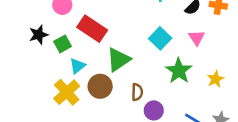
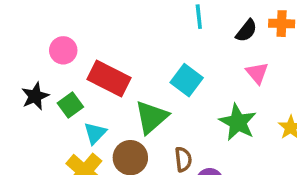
cyan square: (160, 38) -> (187, 80), moved

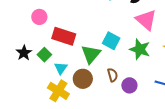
pink circle: (63, 50) -> (39, 17), moved
pink triangle: (257, 73) -> (146, 20), size x1.6
cyan square: (187, 80) -> (111, 41), moved

